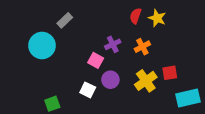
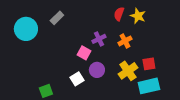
cyan circle: (42, 45) -> (26, 29), moved
white square: (88, 90) -> (77, 79), turned 32
cyan rectangle: (188, 98) -> (149, 86), moved

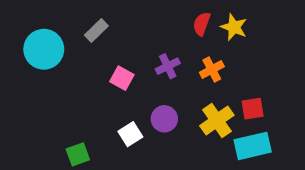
pink square: (84, 53) -> (122, 78), moved

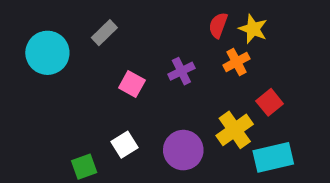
orange cross: (212, 70) -> (237, 62), moved
red square: (253, 109) -> (270, 102), moved, turned -30
purple circle: (164, 119) -> (183, 150), moved, size x1.4
white square: (130, 134) -> (125, 145), moved

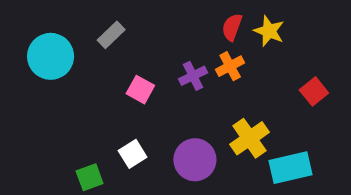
orange cross: (237, 62) -> (230, 66), moved
red square: (270, 102) -> (314, 91), moved

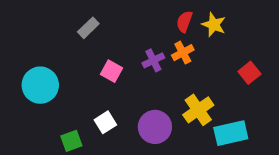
cyan circle: (51, 56) -> (40, 85), moved

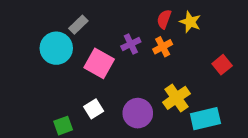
purple cross: (153, 60) -> (131, 44), moved
pink square: (112, 71) -> (99, 63), size x1.5
cyan circle: (40, 85) -> (56, 48), moved

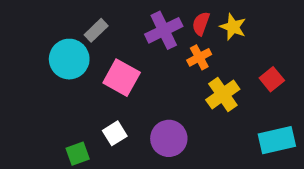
purple cross: (131, 44) -> (164, 30), moved, size x1.5
yellow cross: (176, 98) -> (223, 94), moved
cyan rectangle: (205, 119) -> (277, 140), moved

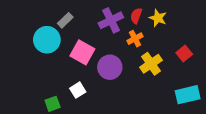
purple circle: (169, 138) -> (110, 67), moved

